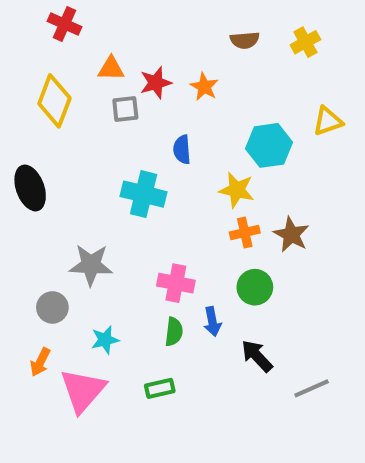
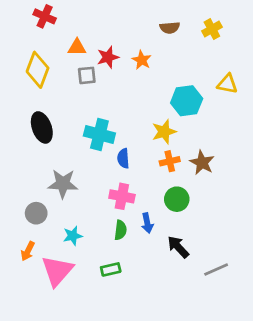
yellow triangle: (328, 121) -> (227, 84), turned 30
blue semicircle: (182, 149) -> (123, 158), moved
black ellipse: (30, 188) -> (42, 127), moved
yellow star: (237, 190) -> (164, 132), turned -30

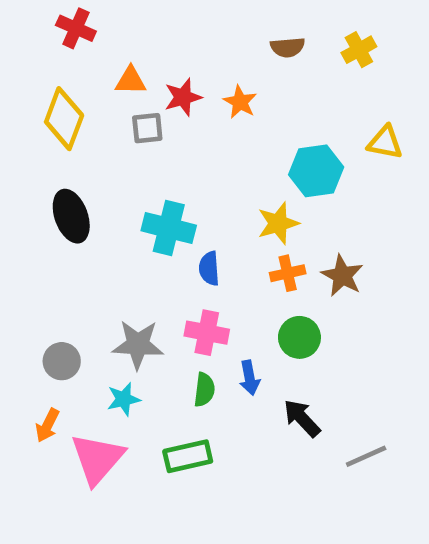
gray star: (63, 184) -> (138, 345), moved
green rectangle: (111, 269) -> (188, 456), size x1.4

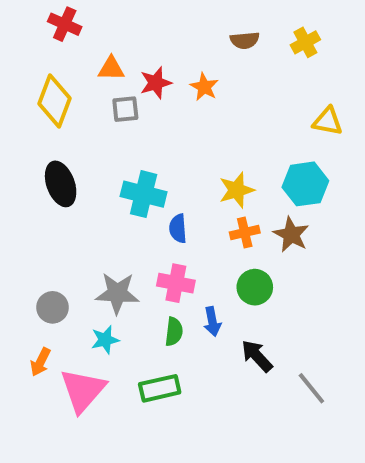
cyan hexagon: (316, 171) -> (305, 184), moved
gray line: (366, 456) -> (311, 388), turned 75

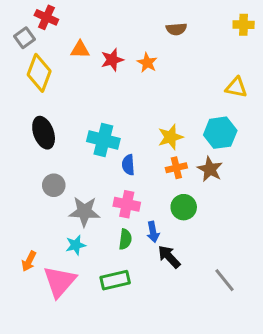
yellow cross: (305, 42) -> (244, 25), moved, turned 30
gray square: (125, 109) -> (25, 38), moved, turned -30
gray circle: (53, 307) -> (54, 185), moved
black arrow: (257, 356) -> (169, 257), moved

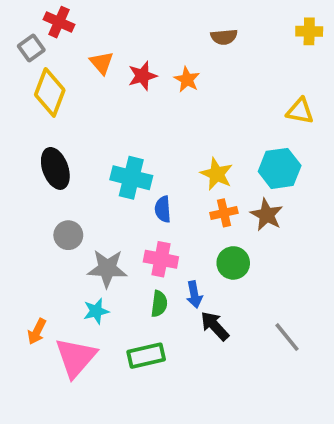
orange triangle: (80, 49) -> (102, 63), turned 48
yellow star: (171, 137) -> (217, 174), turned -30
gray line: (225, 280) -> (287, 337), moved

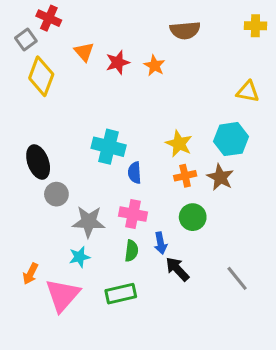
brown semicircle: (224, 37) -> (185, 30), size x1.4
black ellipse: (55, 168) -> (38, 162), moved

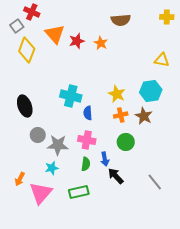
orange triangle: (84, 52) -> (55, 34), size x1.5
gray circle: (56, 194) -> (38, 135), moved

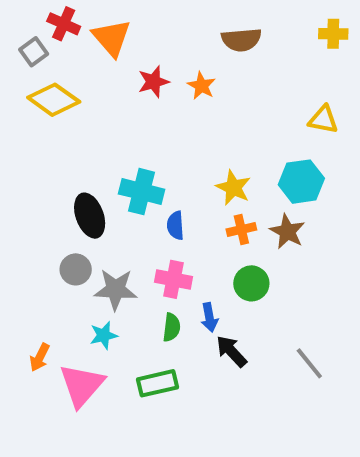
orange triangle: (55, 34) -> (112, 38), moved
yellow diamond: (27, 50) -> (54, 100), turned -75
black ellipse: (25, 106) -> (90, 216), moved

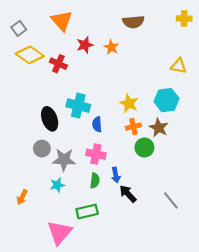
red cross: (64, 24) -> (58, 64), moved
green circle: (251, 283) -> (144, 147), moved
pink triangle: (82, 385) -> (60, 232), moved

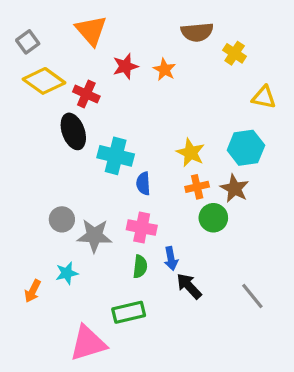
yellow cross: (184, 19) -> (235, 53), moved, turned 32
black ellipse: (50, 119) -> (73, 131), moved
cyan star: (57, 185) -> (67, 273), moved
pink triangle: (60, 232) -> (88, 343), turned 32

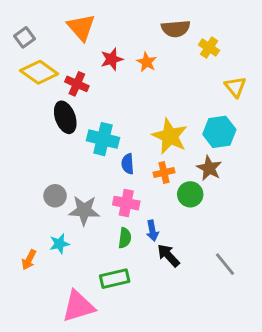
yellow triangle: (264, 97) -> (235, 87), turned 40
yellow star: (191, 153) -> (170, 136), size x1.4
orange cross: (197, 187) -> (164, 173), moved

